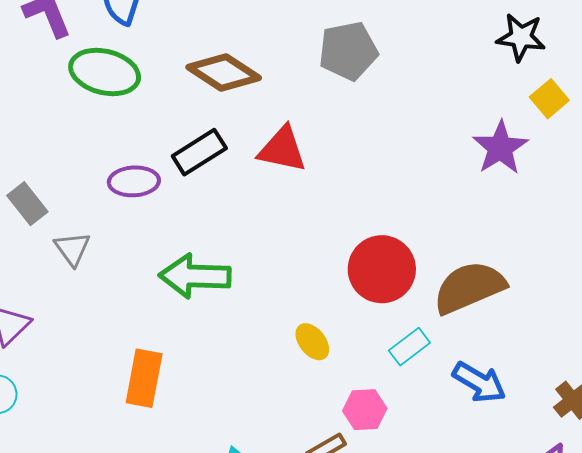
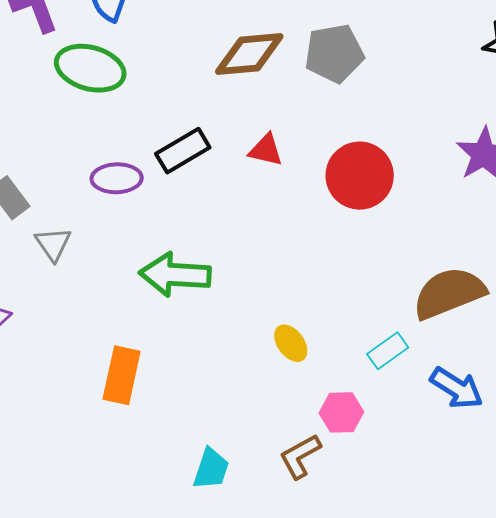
brown diamond: (224, 72) -> (249, 54), moved, turned -40
red triangle: (282, 149) -> (266, 150), size x0.7
red circle: (382, 269) -> (360, 176), moved

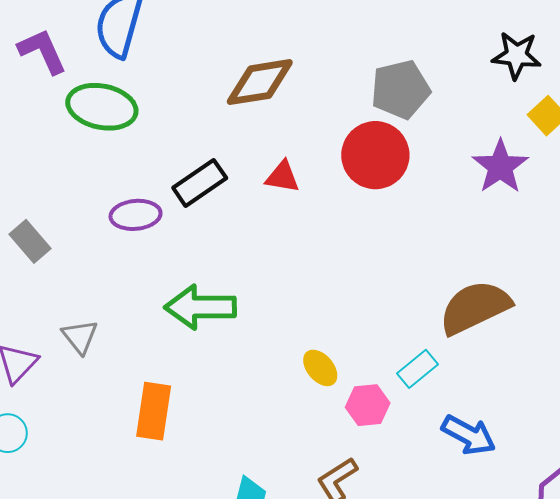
gray pentagon: (334, 53) -> (400, 89), moved
red circle: (360, 176) -> (375, 155), moved
gray triangle: (53, 244) -> (80, 337), moved
blue arrow: (457, 388) -> (469, 435), moved
pink hexagon: (341, 412) -> (368, 405), moved

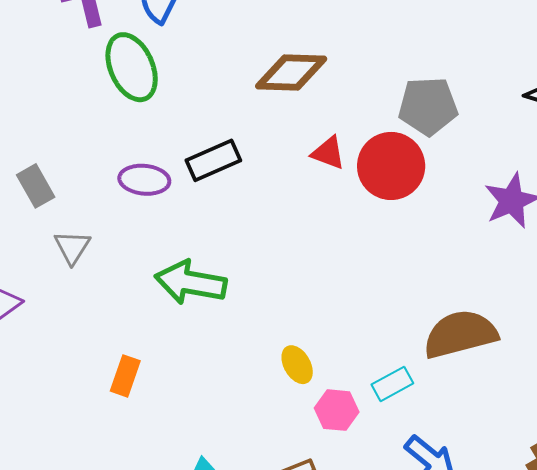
green ellipse: (102, 107) -> (132, 67), turned 44
red triangle: (283, 177) -> (328, 153), moved
gray triangle: (80, 337) -> (72, 247), moved
orange rectangle: (154, 411) -> (125, 376), size x0.7

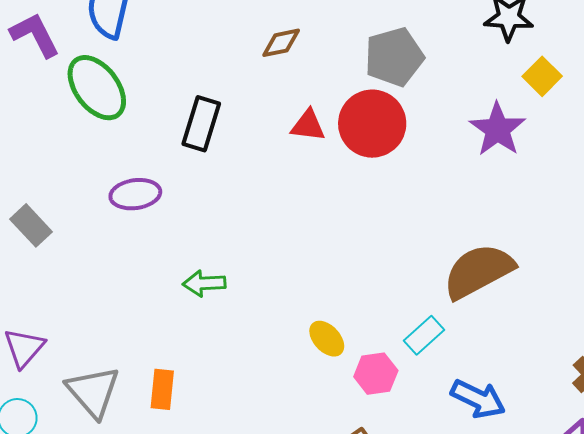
brown diamond: (291, 73) -> (281, 43), moved, size x0.6
black rectangle: (213, 160) -> (201, 124), moved, turned -36
gray triangle: (72, 247) -> (93, 392), moved, size x1.5
green arrow: (191, 282) -> (204, 283), size x0.6

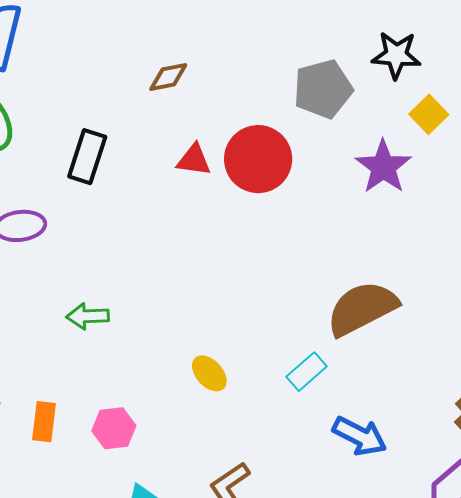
gray pentagon: (394, 57) -> (323, 89), moved
pink hexagon: (376, 374) -> (114, 428), moved

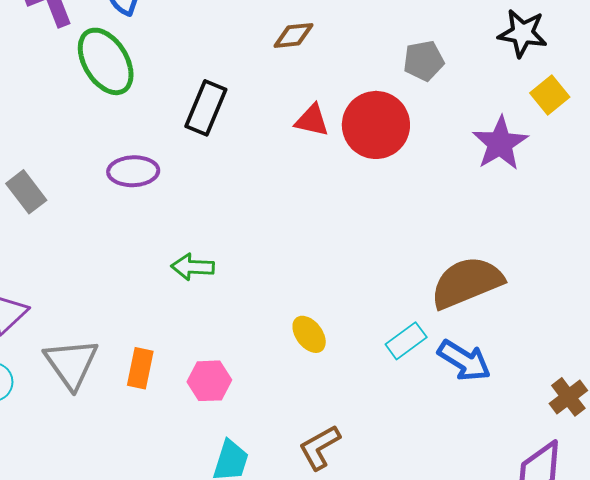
gray pentagon: (323, 89) -> (424, 61), moved, size x0.7
blue arrow: (360, 436) -> (464, 361), moved

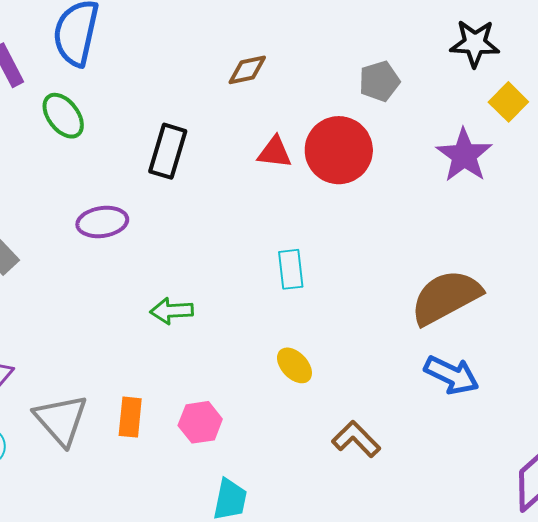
green ellipse: (106, 61) -> (63, 116), size x0.7
cyan rectangle: (406, 341) -> (291, 269), moved, turned -54
brown L-shape: (320, 447) -> (356, 439), moved, turned 81

